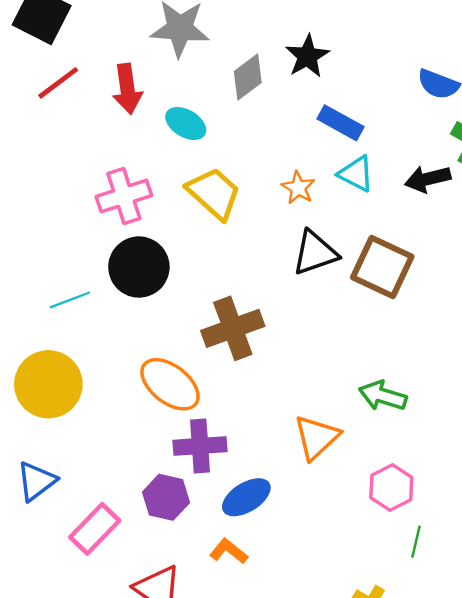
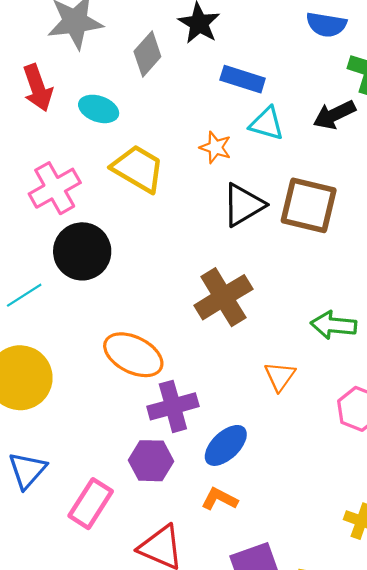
brown cross: (233, 328) -> (223, 297), moved
orange triangle: (317, 437) -> (280, 376), size x0.7

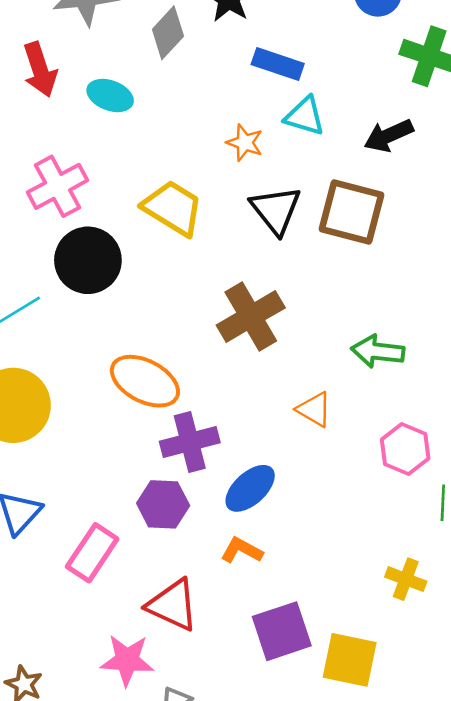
black arrow: (334, 115) -> (389, 136), moved
yellow trapezoid: (138, 169) -> (173, 208), moved
black triangle: (243, 205) -> (276, 210), turned -39
orange triangle: (280, 376) -> (314, 409), turned -36

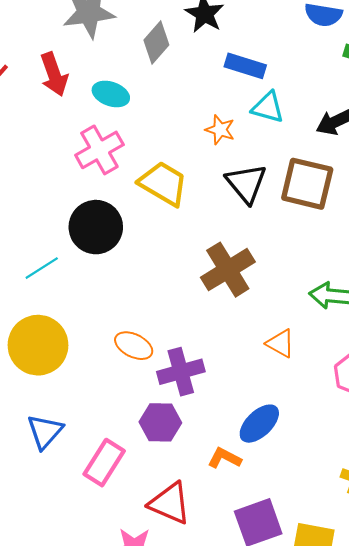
pink cross: (58, 186) -> (99, 150), moved
orange ellipse: (145, 381) -> (134, 346), moved, size x0.7
blue ellipse: (250, 488) -> (259, 424), moved

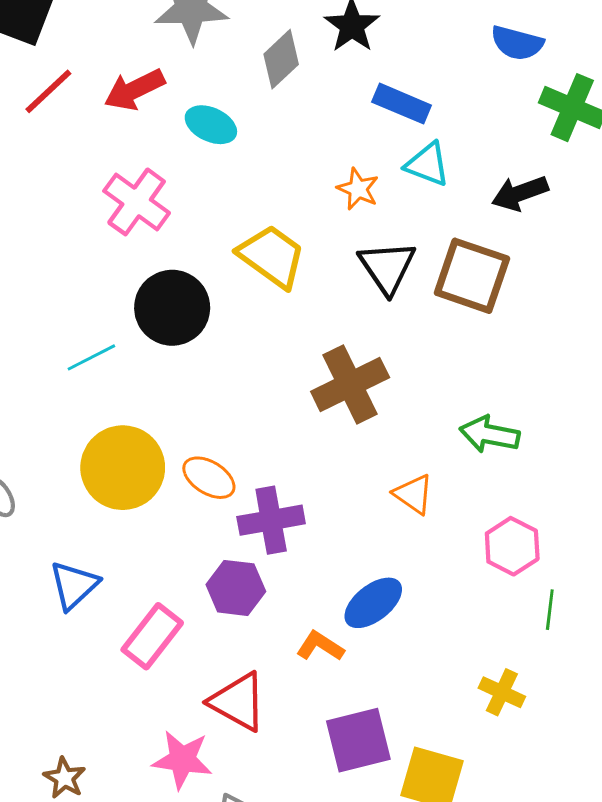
red arrow: (54, 74) -> (134, 90), turned 78
pink cross: (99, 150) -> (137, 202), moved, turned -30
yellow circle: (38, 345) -> (123, 468), moved

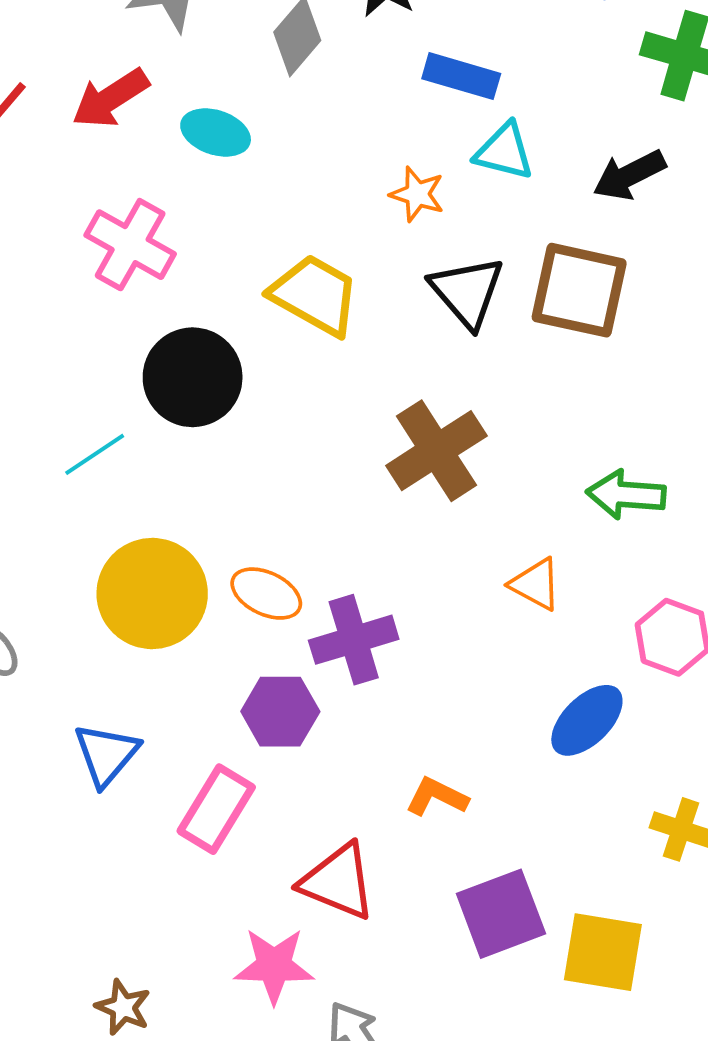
purple hexagon: (236, 588) -> (280, 712), moved
blue ellipse: (373, 603) -> (587, 720), moved

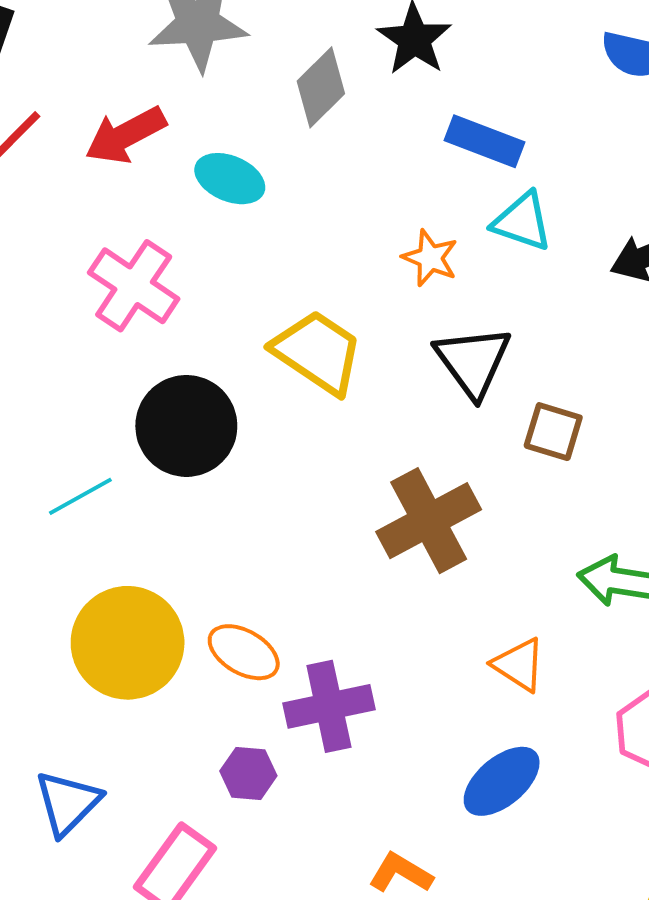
brown square: (579, 290) -> (553, 432), moved, size x0.6
purple hexagon: (280, 712) -> (248, 773), size x0.7
blue ellipse: (587, 720) -> (502, 781), moved

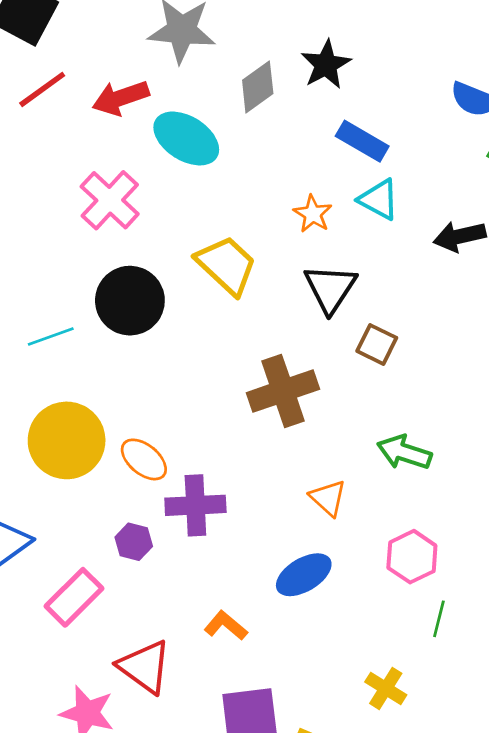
cyan ellipse: (230, 179) -> (186, 138), size x1.4

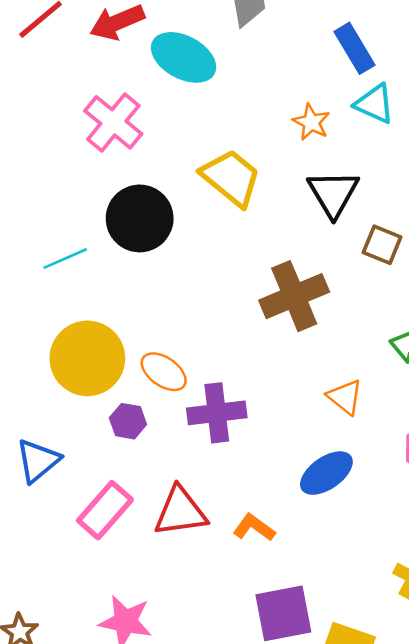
blue rectangle: (362, 141) -> (354, 48), turned 33
purple hexagon: (134, 542) -> (128, 421), moved
red triangle: (145, 667) -> (180, 512), moved, turned -40

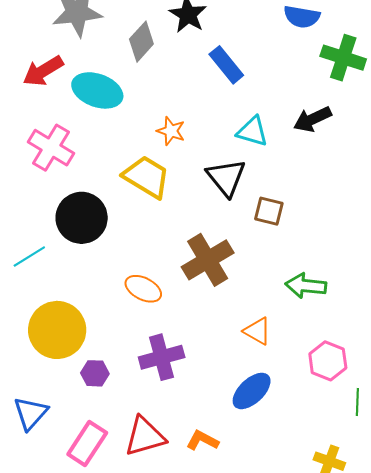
cyan triangle: (374, 104) -> (252, 131), moved
orange star: (311, 122) -> (171, 131), moved
orange ellipse: (164, 372) -> (143, 289), moved

